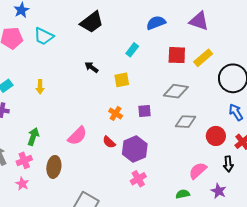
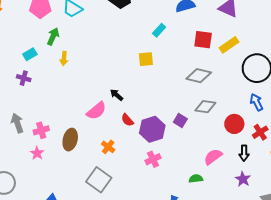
black arrow: (92, 67) -> (117, 95), moved
purple square: (144, 111) -> (180, 120), moved, turned 32
orange cross: (116, 113) -> (108, 147), moved
green arrow: (33, 137) -> (53, 36), moved
purple star: (219, 191) -> (243, 179), moved

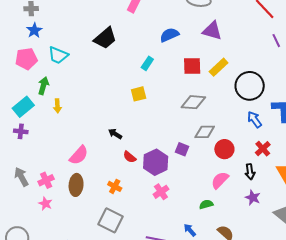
cyan rectangle: (30, 54) -> (23, 107), size x1.5
pink semicircle: (96, 111) -> (79, 155), moved
red circle: (234, 124) -> (224, 149), moved

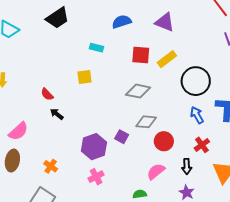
cyan rectangle: (147, 63) -> (97, 48), turned 64
red semicircle: (130, 157) -> (47, 94), moved

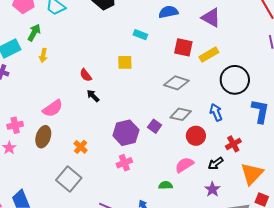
blue arrow: (197, 115) -> (216, 112), moved
black arrow: (187, 166) -> (216, 164), turned 49

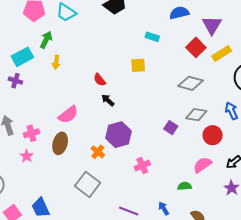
purple triangle: (211, 18) -> (212, 25), moved, turned 35
red square: (183, 47) -> (196, 47), turned 36
purple hexagon: (126, 133) -> (118, 135), moved

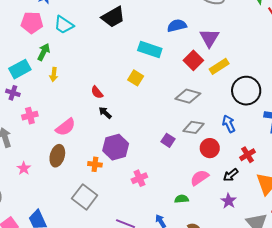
cyan rectangle: (152, 37) -> (150, 50), size x1.6
yellow square: (138, 65) -> (136, 78), turned 35
pink cross: (31, 133) -> (30, 116), moved
orange cross: (98, 152) -> (95, 164), turned -32

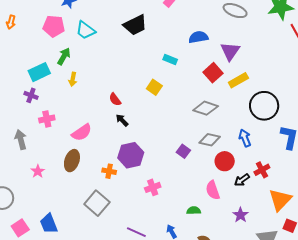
cyan rectangle: (150, 50) -> (170, 60), size x0.6
black arrow: (231, 175) -> (242, 180), moved
pink semicircle: (199, 178) -> (213, 190), turned -78

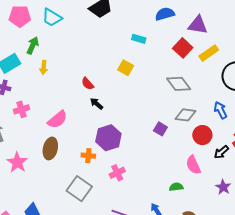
purple triangle: (230, 51) -> (198, 25), turned -50
gray diamond: (206, 108) -> (179, 84), turned 40
pink star: (38, 171) -> (17, 162), size x1.5
pink cross: (153, 187) -> (117, 173), moved

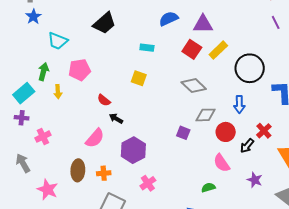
pink pentagon: (20, 16) -> (80, 70), moved
blue arrow: (220, 110) -> (239, 104), turned -144
pink semicircle: (57, 120) -> (95, 138), moved
orange cross: (88, 156) -> (104, 173), moved

